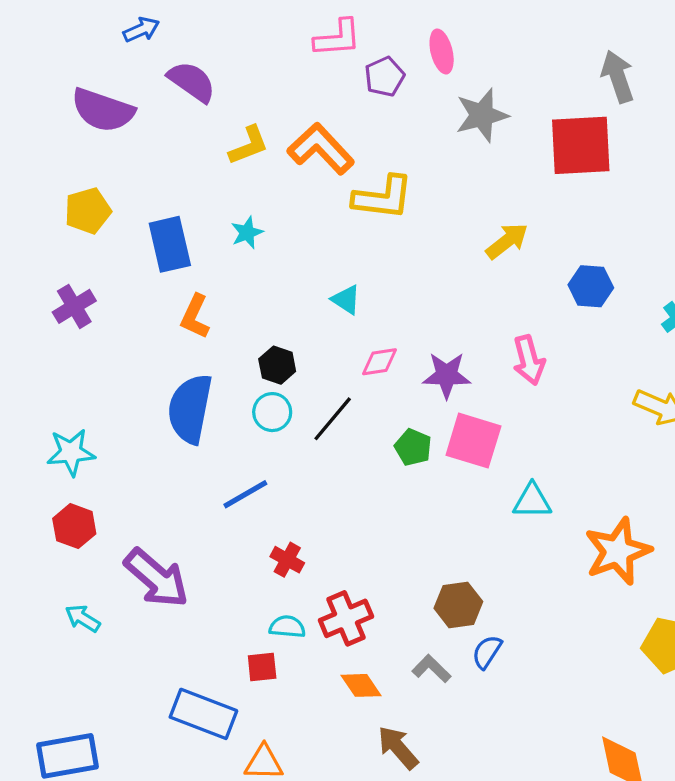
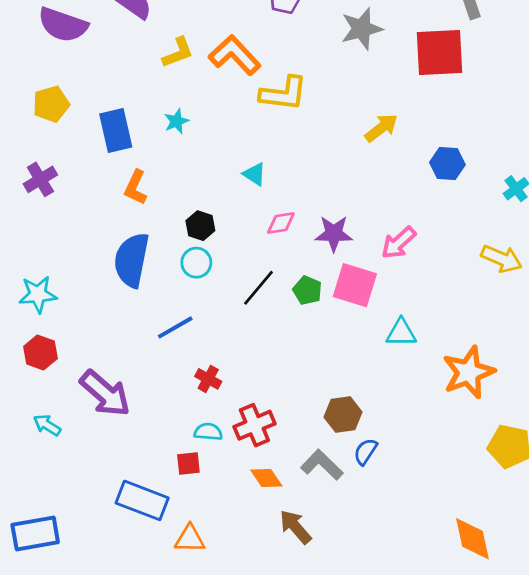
pink arrow: (529, 360) -> (398, 243), moved, turned 63
black line: (333, 419) -> (258, 288), moved
gray L-shape: (432, 669) -> (322, 465), size x1.4

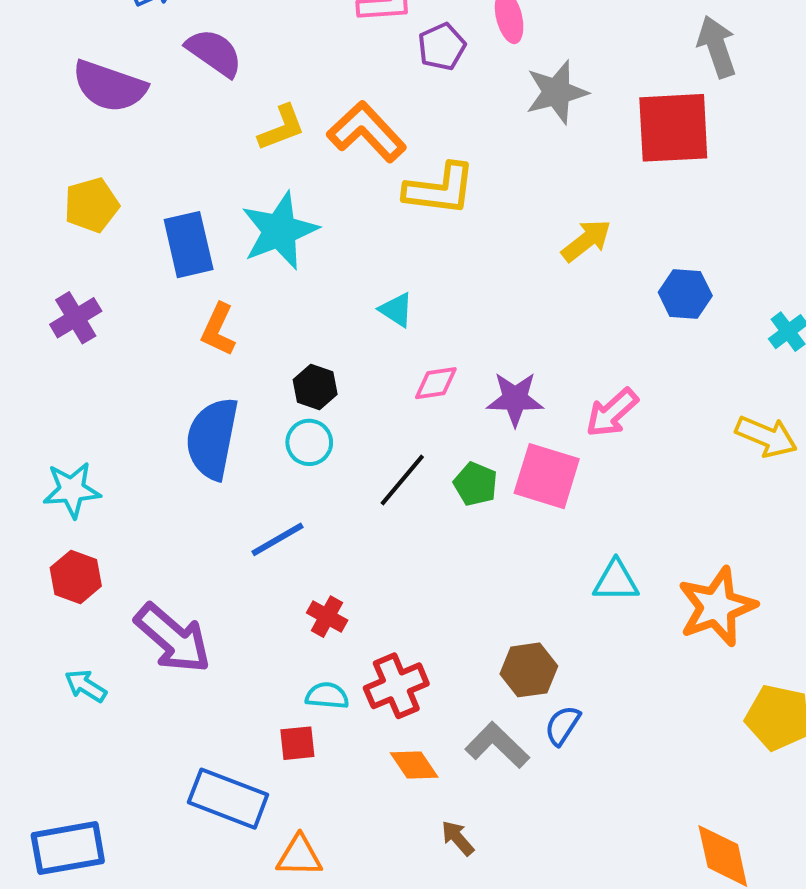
cyan star: (177, 121) -> (280, 231), size x2.0
cyan triangle: (401, 333) -> (616, 581), moved
brown arrow: (295, 527) -> (458, 838), size x0.7

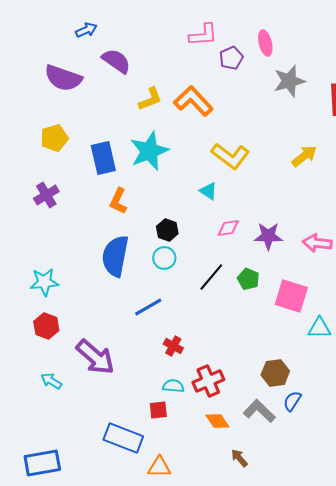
yellow L-shape: (440, 189) -> (230, 156), moved, turned 30
pink arrow: (612, 413) -> (317, 243), turned 48
pink square: (547, 476) -> (291, 296), moved

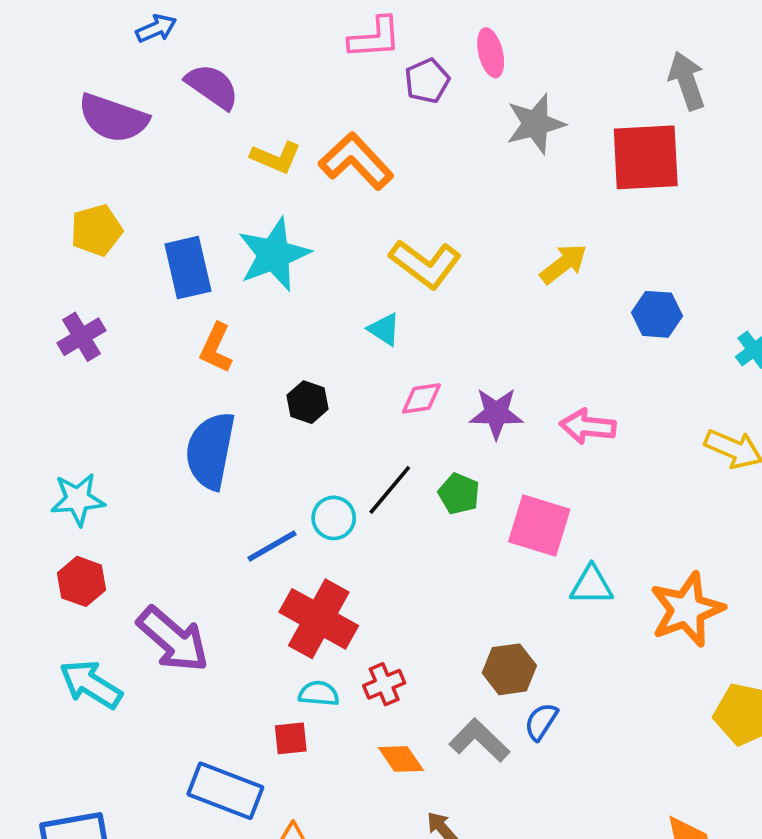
yellow L-shape: (150, 99) -> (276, 157), turned 44
cyan circle: (164, 258) -> (334, 518), moved
red cross: (173, 346) -> (319, 619), size x2.0
cyan arrow: (51, 381) -> (91, 684), size x1.6
red cross: (208, 381) -> (384, 684), size x0.7

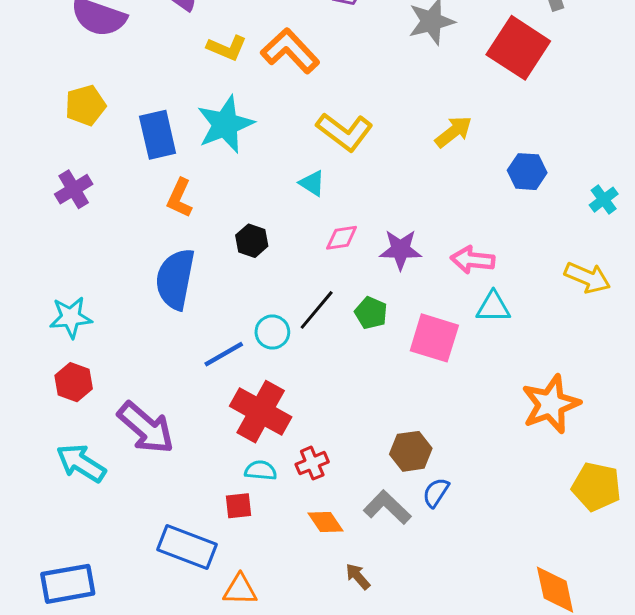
red square: (646, 157) -> (518, 48), turned 36
cyan triangle: (592, 585) -> (493, 307), moved

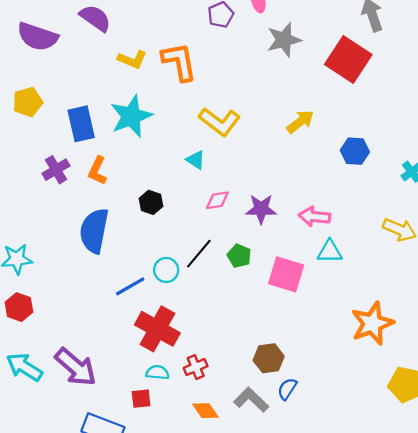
orange L-shape: (290, 51) -> (179, 62), turned 33
purple cross: (74, 189) -> (56, 170), moved
purple arrow: (146, 428) -> (76, 367), moved

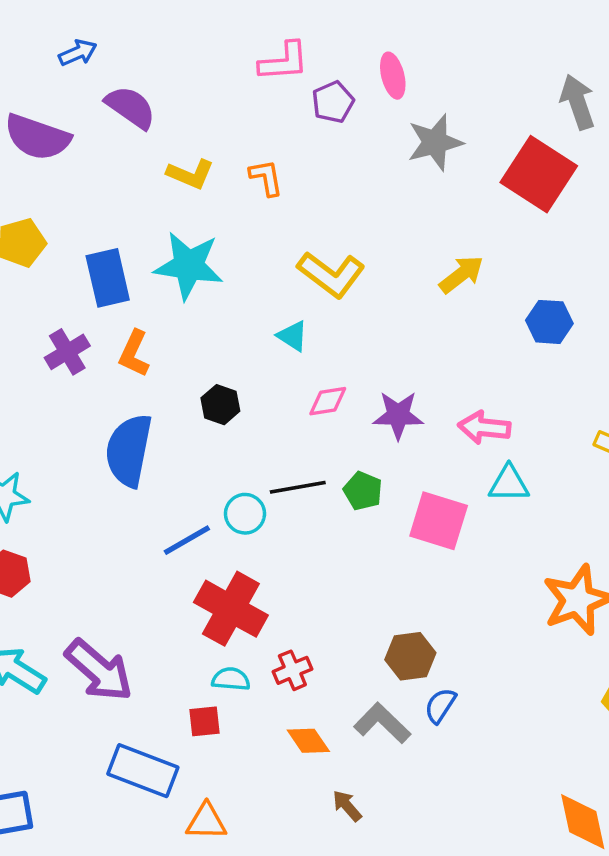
orange L-shape: (179, 62) -> (266, 178), size x0.6
cyan star: (131, 116) -> (189, 266), turned 30
black line: (199, 254) -> (298, 487), turned 40

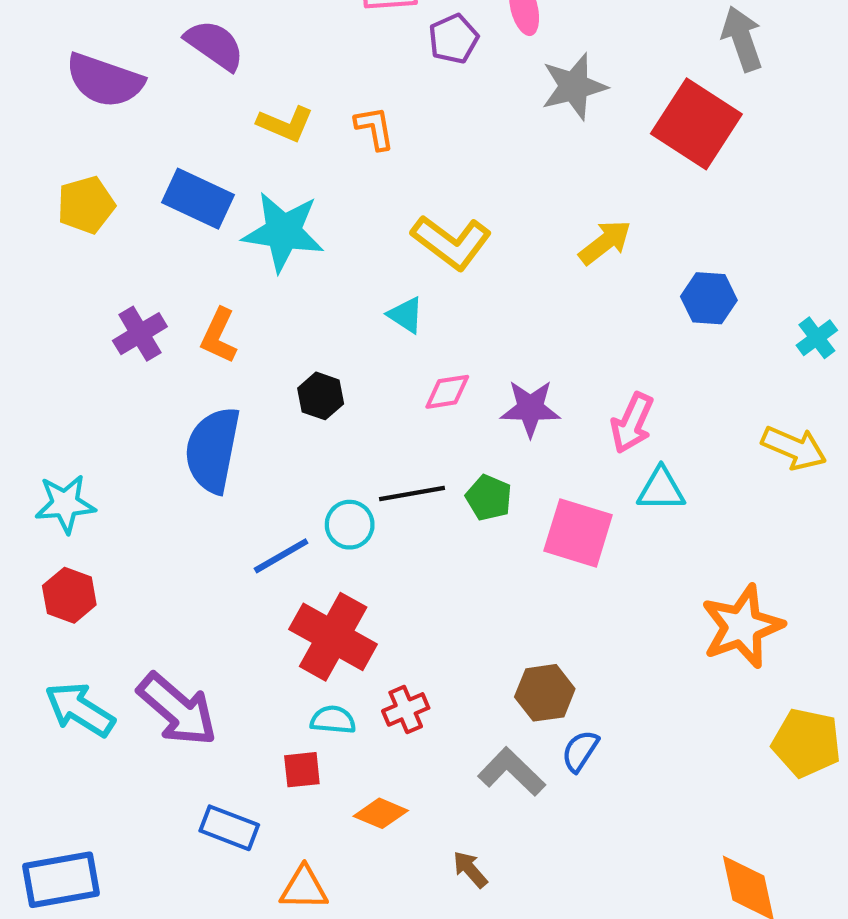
blue rectangle: (108, 278) -> (198, 199), moved, turned -52
pink arrow: (484, 427) -> (632, 423), turned -72
orange diamond: (308, 741) -> (381, 813), moved, turned -33
blue rectangle: (143, 771) -> (229, 828), size x0.7

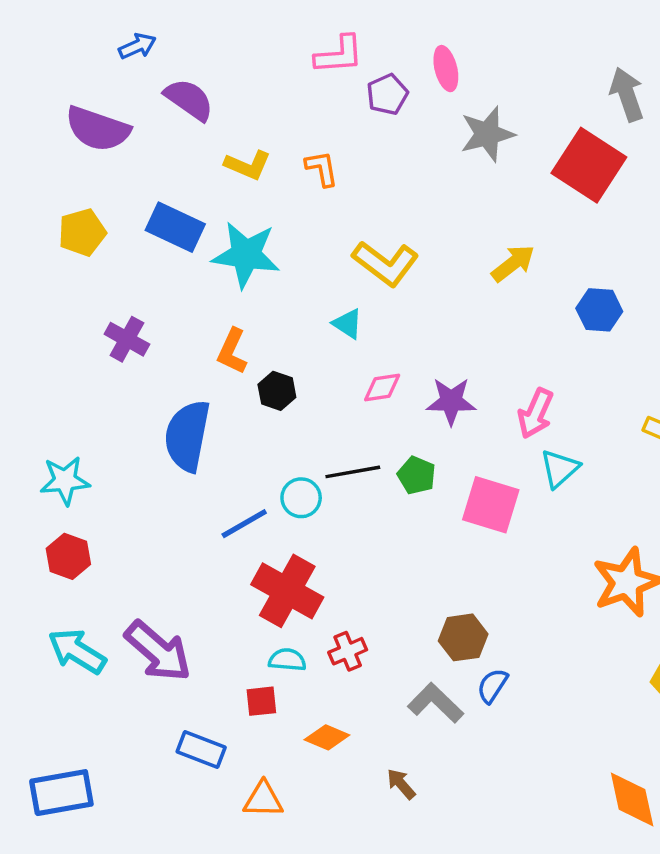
purple cross: (140, 334) -> (127, 339), turned -30
orange L-shape: (219, 336) -> (232, 351), moved
cyan triangle: (661, 489) -> (560, 468), turned -42

